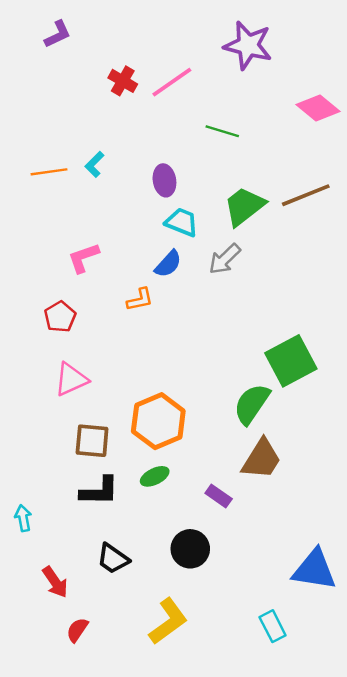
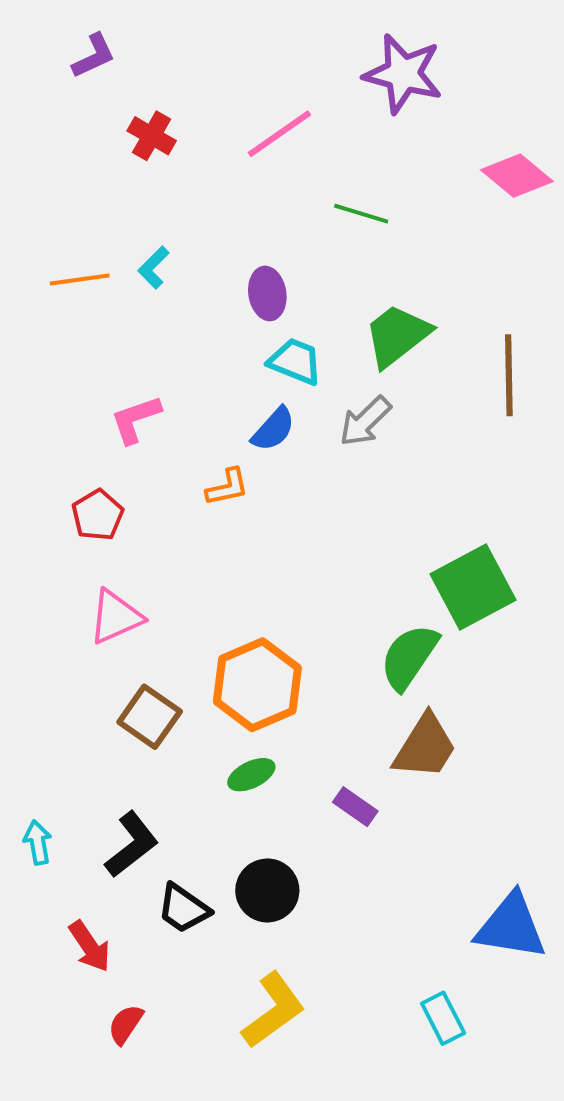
red cross: (123, 81) -> (152, 136), moved
brown line: (306, 195) -> (509, 375), moved, turned -69
brown square: (92, 441) -> (150, 717), turned 30
black L-shape: (99, 491) -> (132, 845), moved, turned -39
black circle: (190, 549) -> (267, 890), moved

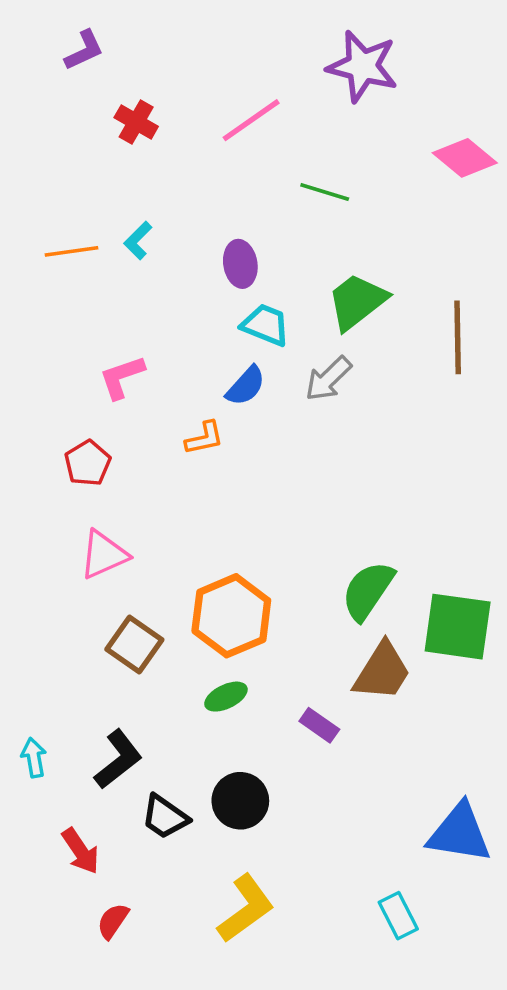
green square: (473, 587) -> (458, 627), moved, turned 36

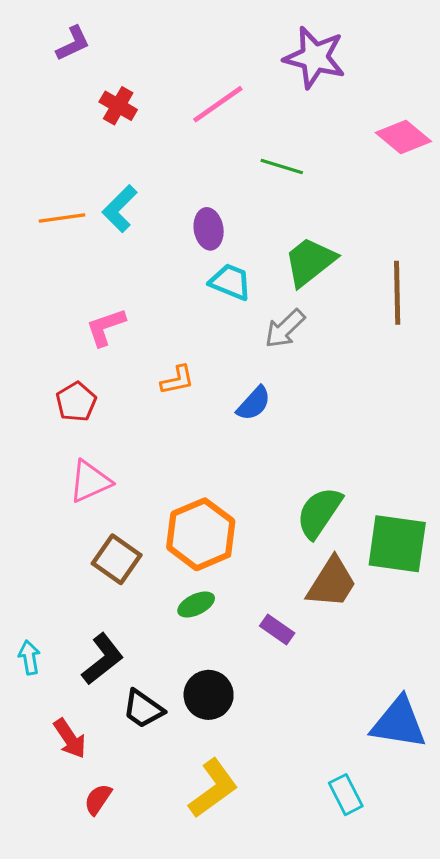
cyan L-shape: (138, 241) -> (120, 209), size x1.4
blue semicircle: (246, 386) -> (254, 403), moved

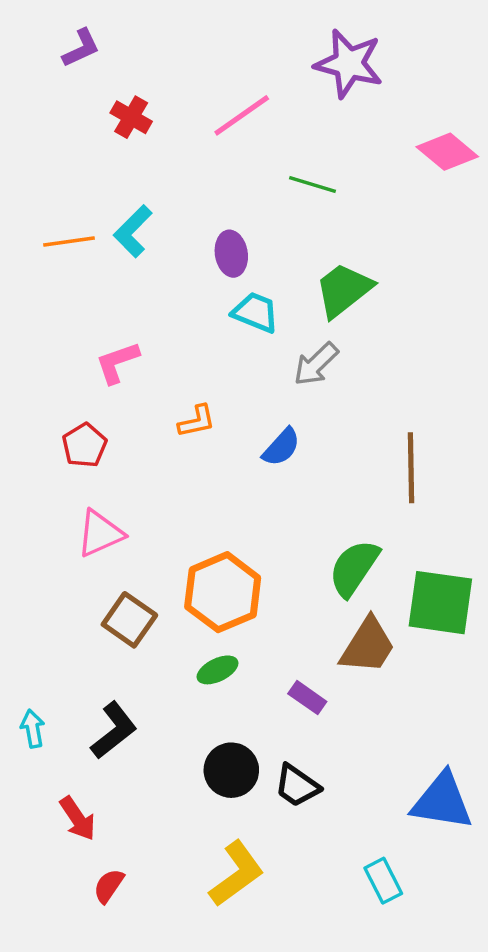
brown line: (397, 293) -> (411, 468), moved
black trapezoid: (143, 709) -> (297, 786), moved

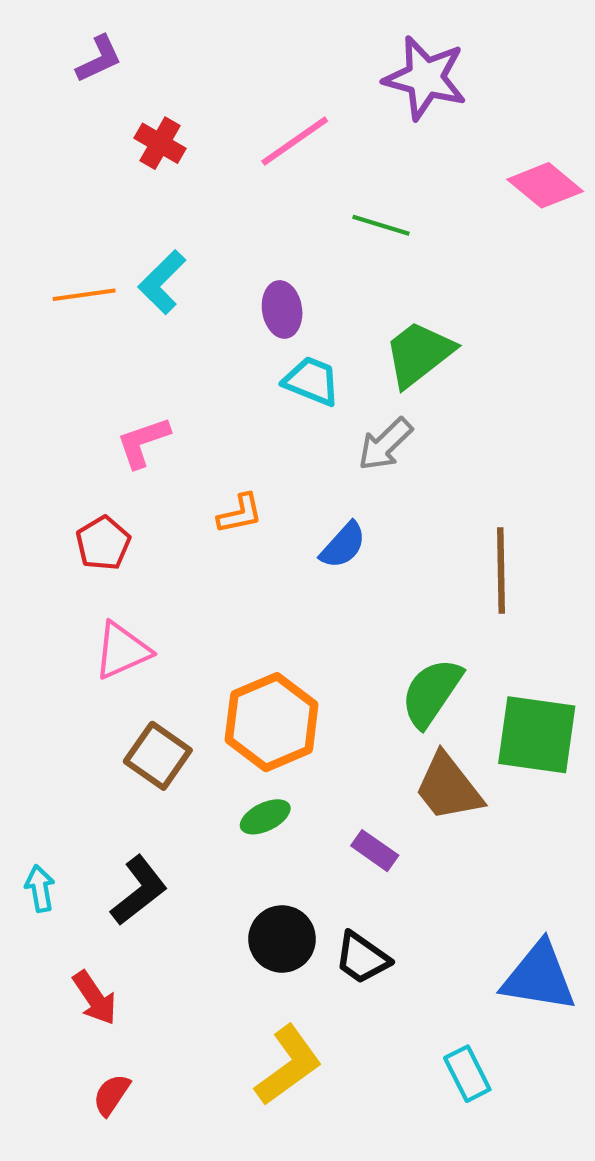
brown trapezoid: (368, 646) -> (448, 787), turned 110
red semicircle: (109, 886) -> (112, 1095), moved

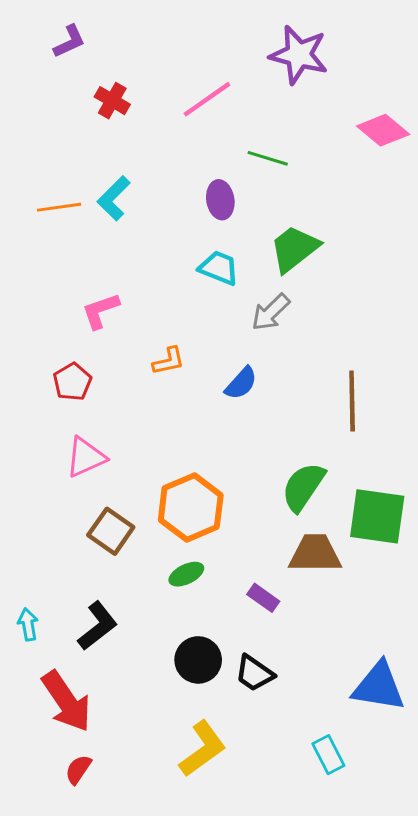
purple ellipse: (282, 309) -> (220, 200), moved
brown trapezoid: (448, 787) -> (315, 553), turned 128
red arrow: (95, 998) -> (66, 701), size x1.6

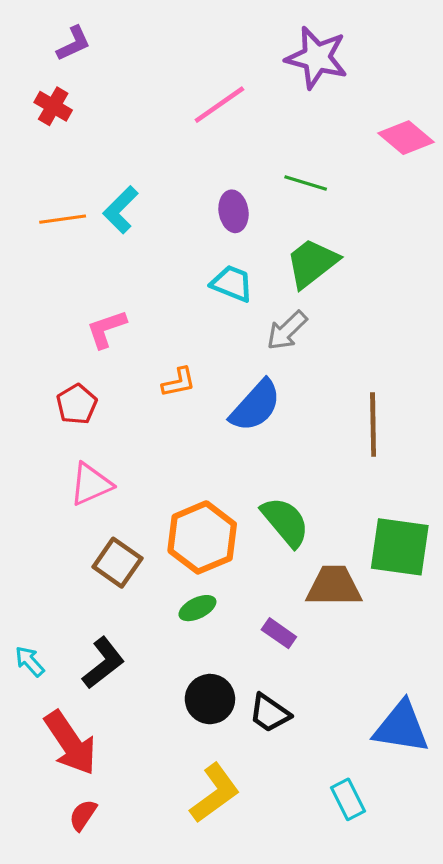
red cross: (112, 101) -> (53, 106), moved
green line: (268, 158) -> (306, 183), moved
blue semicircle: (241, 383) -> (255, 406), size x1.5
green semicircle: (303, 487) -> (285, 522), moved, turned 106
cyan arrow: (28, 624) -> (30, 661), turned -32

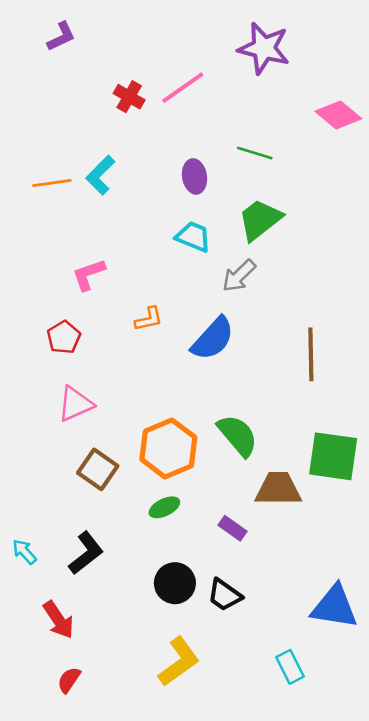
red cross: (53, 106) -> (129, 97), moved
red arrow: (70, 743) -> (59, 620), size x0.7

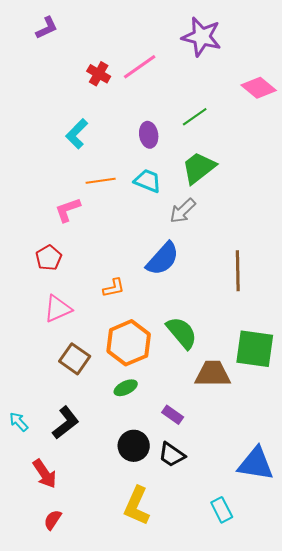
green line: (255, 153) -> (195, 117), turned -52
orange line: (52, 183) -> (101, 181), moved
orange L-shape: (149, 319) -> (114, 288), moved
purple rectangle: (232, 528) -> (173, 415), moved
yellow L-shape: (179, 662) -> (137, 506), turned 150

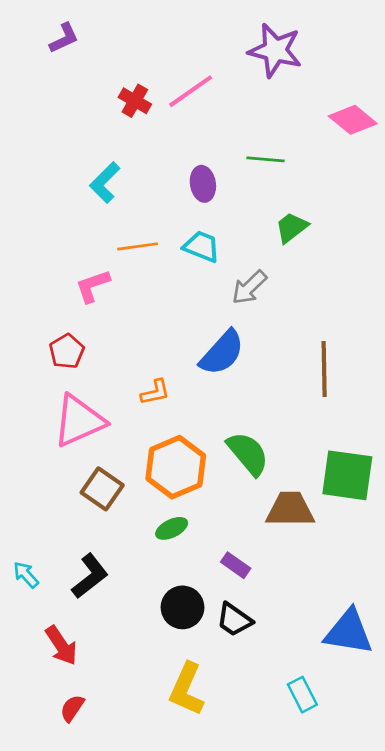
green line: (195, 117) -> (266, 159), turned 40
green trapezoid: (199, 168) -> (291, 227), moved, size x0.7
pink triangle: (58, 309) -> (79, 421), size x1.4

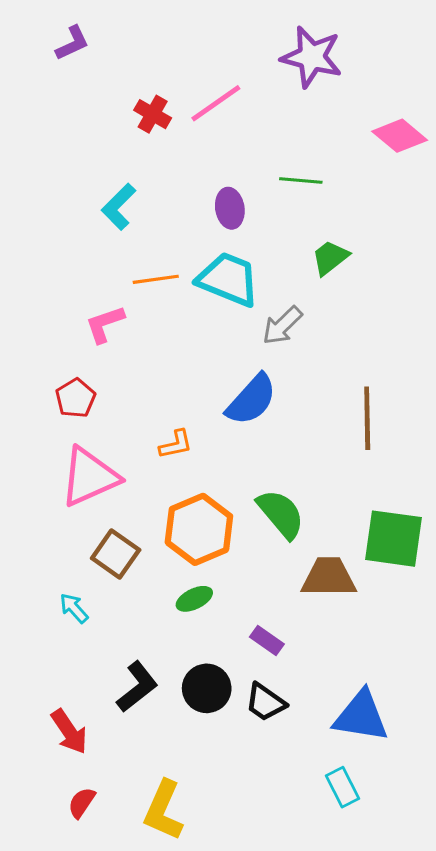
cyan trapezoid: (202, 246) -> (228, 279), size x1.5
cyan arrow: (26, 575) -> (74, 608), moved
black L-shape: (90, 576) -> (137, 687), moved
blue triangle: (349, 632) -> (361, 716), moved
yellow L-shape: (187, 689) -> (163, 810), moved

